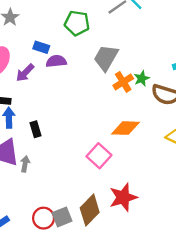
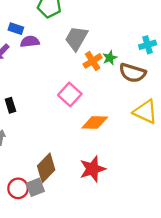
orange diamond: (125, 128) -> (95, 123), moved
pink square: (99, 156) -> (70, 94), moved
brown diamond: (90, 210) -> (46, 168), moved

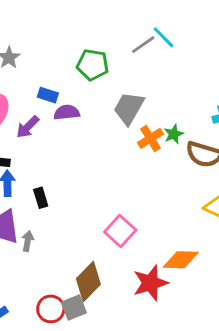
pink square: (70, 94) -> (120, 231), moved
orange diamond: (95, 123) -> (181, 260), moved

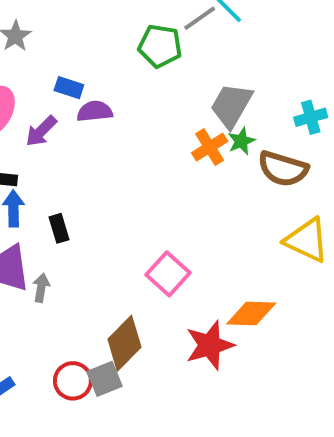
green pentagon: (93, 65) -> (160, 46), moved
gray trapezoid: (129, 108) -> (231, 105), moved

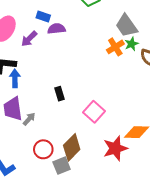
gray trapezoid: (231, 105) -> (126, 26), turned -65
black rectangle: (59, 228) -> (60, 94), moved
gray arrow: (41, 288) -> (29, 119), turned 32
red circle: (73, 381) -> (43, 149), moved

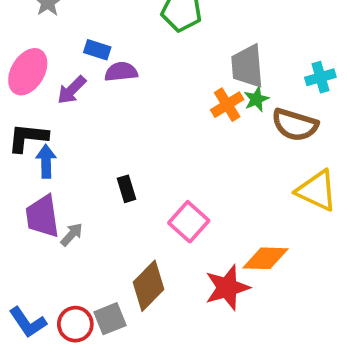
gray trapezoid: (126, 26) -> (247, 66), turned 30
red circle: (43, 149) -> (75, 324), moved
gray square: (62, 166) -> (110, 319), moved

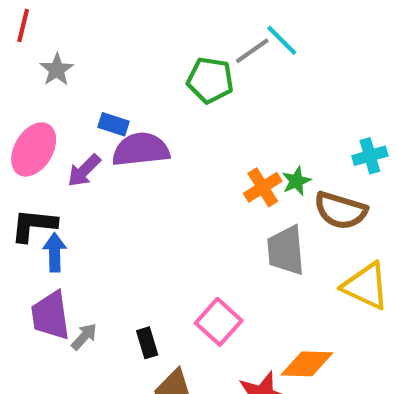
gray trapezoid: (247, 66) -> (286, 250), moved
purple semicircle: (121, 72) -> (141, 149), size x1.5
black rectangle: (127, 189) -> (147, 343), moved

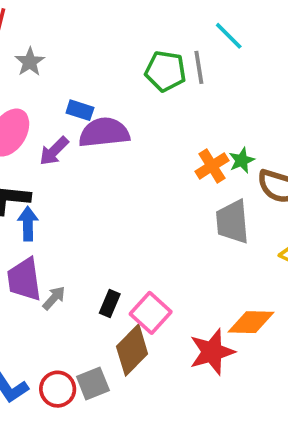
gray line: (252, 51) -> (199, 67), moved, turned -64
pink square: (219, 322) -> (151, 313), moved
black rectangle: (147, 343) -> (110, 304), turned 40

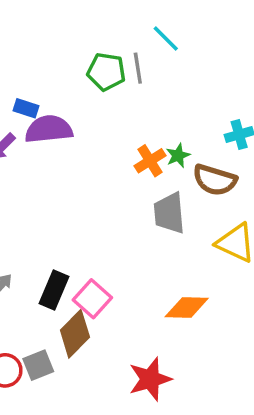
black rectangle: (110, 304) -> (54, 290), size x1.5
red star: (212, 352) -> (150, 379), moved

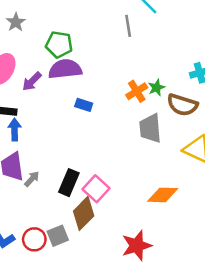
green pentagon: (106, 72) -> (59, 44), moved
blue rectangle: (26, 108) -> (84, 105), moved

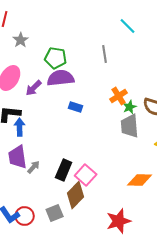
gray line: (128, 26) -> (105, 54), moved
green star: (156, 88) -> (130, 107), moved
red circle: (34, 239) -> (25, 216), moved

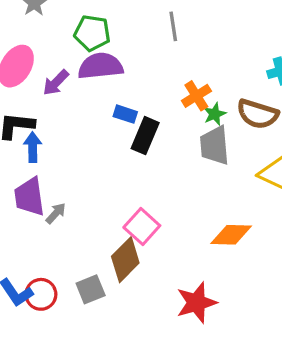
black rectangle: (64, 170) -> (145, 136), moved

